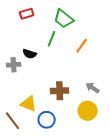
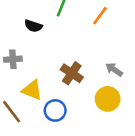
gray cross: (14, 65) -> (13, 59), moved
brown cross: (60, 91) -> (72, 73), turned 36

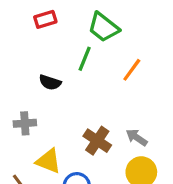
gray arrow: (114, 69) -> (137, 137), moved

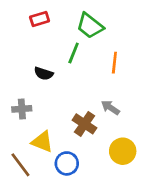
orange line: (132, 70) -> (114, 63), turned -30
gray arrow: (137, 137) -> (110, 108), moved

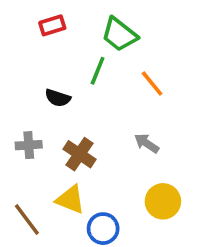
orange line: (114, 63) -> (152, 83), turned -45
brown cross: (84, 124) -> (79, 154), moved
yellow triangle: (42, 142) -> (70, 200), moved
blue circle: (67, 163) -> (103, 229), moved

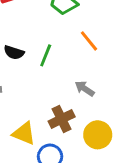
green line: (98, 71) -> (46, 55), moved
brown cross: (79, 154) -> (62, 119), moved, turned 30

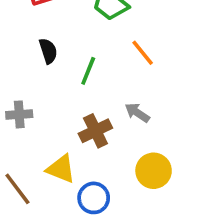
black semicircle: (14, 52) -> (48, 51), moved, turned -126
brown cross: (62, 119) -> (95, 131), moved

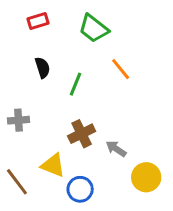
gray arrow: (137, 113) -> (116, 149), moved
yellow circle: (154, 171) -> (146, 177), moved

